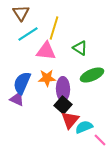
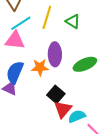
green triangle: (80, 48) -> (73, 21), moved
pink triangle: (46, 51) -> (15, 40), moved
purple ellipse: (63, 89) -> (55, 54), moved

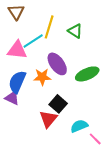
cyan line: (21, 23) -> (33, 41), moved
purple ellipse: (55, 54) -> (57, 64), turned -35
red triangle: (63, 109) -> (48, 119), moved

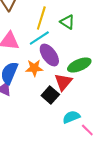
cyan line: (33, 41) -> (39, 38), moved
red triangle: (48, 119) -> (63, 82), moved

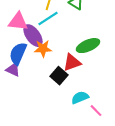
purple ellipse: (49, 55) -> (33, 36), moved
red triangle: (63, 82) -> (72, 63), turned 30

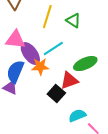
cyan line: (48, 19) -> (53, 49), moved

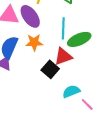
cyan line: (53, 49) -> (63, 28), moved, turned -55
purple ellipse: (30, 54) -> (30, 16), moved

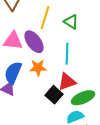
green ellipse: (79, 39) -> (83, 98), moved

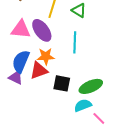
red triangle: (67, 82) -> (39, 70), moved
black square: (54, 95) -> (62, 83), turned -30

